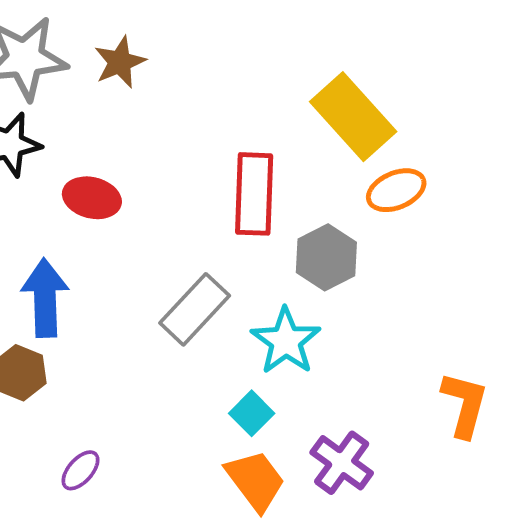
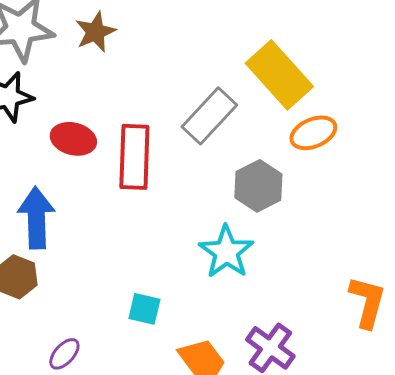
red rectangle: (254, 194) -> (134, 157), moved
gray rectangle: (195, 309) -> (209, 116), moved
cyan square: (252, 413) -> (144, 309), moved, turned -32

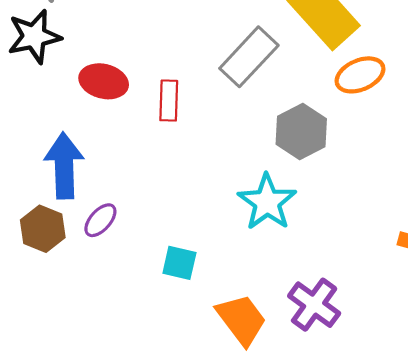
red rectangle: (134, 157) -> (169, 101), size x0.6
purple ellipse: (64, 354) -> (100, 220), moved

